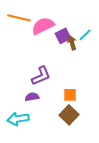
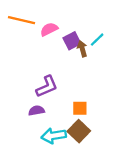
pink semicircle: (43, 26) -> (49, 29), size x0.7
cyan arrow: (18, 119) -> (54, 136), moved

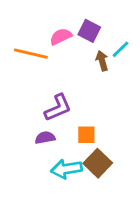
orange line: (22, 20) -> (31, 54), moved
purple square: (72, 41) -> (89, 31), moved, turned -36
orange square: (80, 108) -> (86, 135), moved

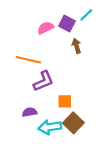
cyan line: (121, 49) -> (86, 15), moved
orange line: (31, 54) -> (28, 60), moved
purple semicircle: (45, 138) -> (30, 112), moved

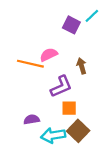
pink semicircle: (46, 28) -> (49, 55), moved
brown arrow: (77, 46) -> (82, 66), moved
purple L-shape: (43, 81) -> (61, 86), moved

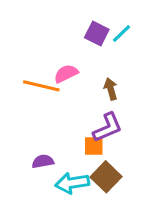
cyan line: (92, 16) -> (121, 34), moved
purple L-shape: (61, 86) -> (108, 128), moved

